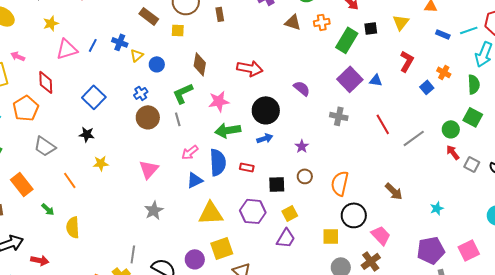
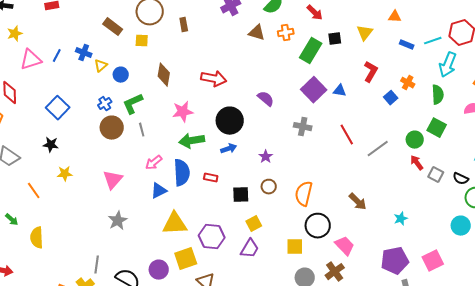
green L-shape: (183, 93) -> (133, 104), moved
purple hexagon: (253, 211) -> (212, 237), moved

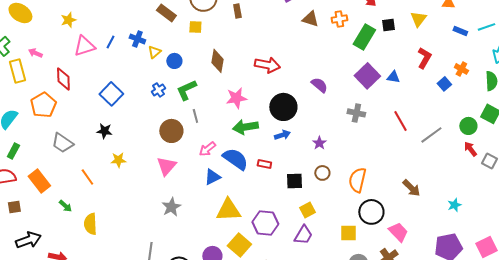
brown circle: (112, 128) -> (171, 131), moved
blue semicircle: (182, 173) -> (235, 159), turned -52
yellow square: (186, 259) -> (239, 245), turned -30

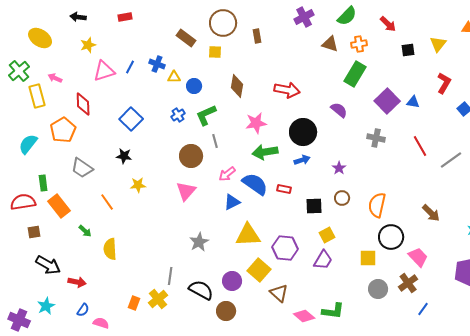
green rectangle: (364, 37) -> (355, 74), moved
yellow triangle: (154, 52) -> (174, 77), turned 40
green rectangle: (13, 151) -> (43, 183), moved, turned -35
gray star: (171, 207) -> (199, 242), moved
black arrow: (28, 240) -> (48, 265), turned 50

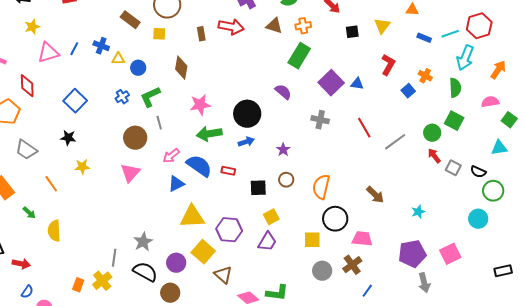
brown rectangle: (257, 36) -> (201, 34), moved
red arrow: (287, 90) -> (231, 27), moved
gray star: (199, 242) -> (143, 242), moved
pink trapezoid: (418, 257) -> (362, 239), turned -40

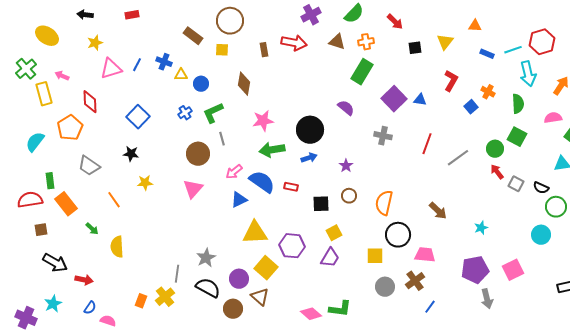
cyan arrow: (465, 58) -> (528, 74), turned -35
red line: (364, 128) -> (427, 144), turned 50
brown triangle: (223, 275) -> (260, 297), moved

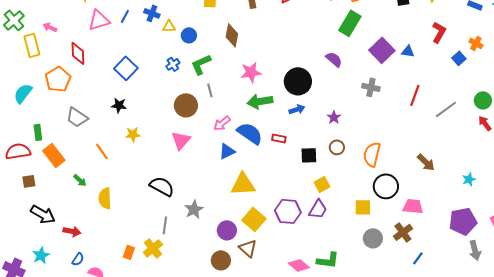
purple hexagon: (292, 246) -> (288, 211), moved
black semicircle: (208, 288) -> (162, 186), moved

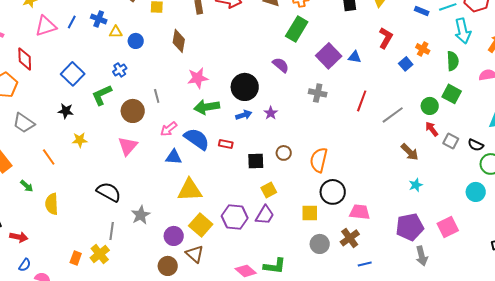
green L-shape: (201, 64) -> (102, 95), moved
purple star: (334, 117) -> (271, 113), moved
blue triangle: (227, 151) -> (174, 157), turned 30
brown arrow: (426, 162) -> (410, 152), moved
blue line: (418, 258) -> (365, 264), turned 40

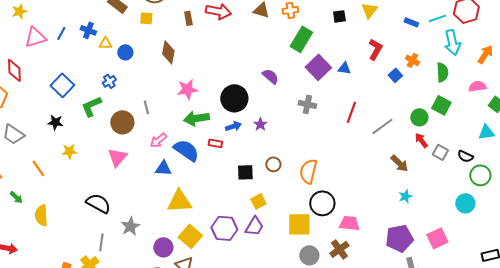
green rectangle: (297, 29) -> (301, 39), moved
red rectangle: (226, 144) -> (215, 143), moved
yellow square: (310, 213) -> (299, 224), size x1.4

